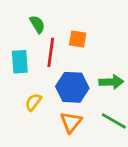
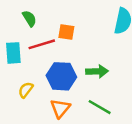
red line: (51, 52) -> (42, 44), turned 65

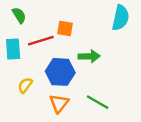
green semicircle: (29, 19) -> (19, 15), moved
green arrow: (97, 71) -> (89, 56), moved

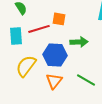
yellow semicircle: (25, 85) -> (26, 66), size x1.6

